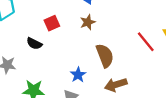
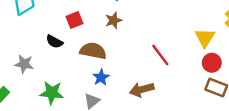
red line: (146, 42) -> (160, 55), moved
brown semicircle: (105, 56) -> (93, 51), moved, turned -60

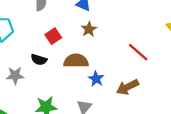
gray star: (24, 64) -> (15, 75), moved
blue star: (101, 77) -> (96, 79), moved

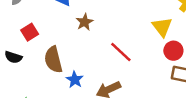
brown star: (89, 29) -> (85, 22), moved
brown semicircle: (76, 61) -> (53, 60), turned -105

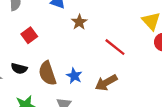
black semicircle: (13, 57) -> (19, 69), moved
brown semicircle: (53, 60) -> (47, 73), moved

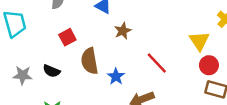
brown semicircle: (47, 73) -> (90, 61), moved
blue star: (74, 76) -> (116, 76), moved

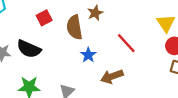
brown semicircle: (90, 61) -> (74, 27), moved
black semicircle: (51, 71) -> (29, 49), size x1.5

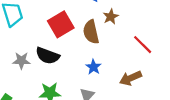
red square: (44, 18) -> (61, 24), size x1.6
blue star: (88, 55) -> (93, 67), moved

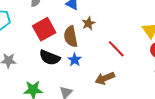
black semicircle: (48, 56) -> (50, 58), moved
blue star: (93, 67) -> (75, 60), moved

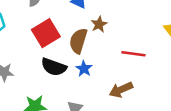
brown semicircle: (71, 37) -> (78, 41), turned 30
red line: (116, 49) -> (133, 54), turned -36

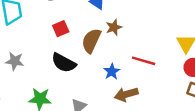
red square: (46, 33) -> (61, 29), size x0.6
blue star: (84, 69) -> (112, 72), moved

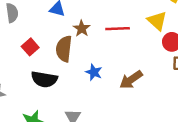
red line: (144, 61) -> (118, 29), moved
brown arrow: (126, 94) -> (131, 80), moved

